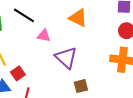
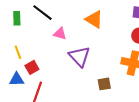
brown square: (81, 86) -> (104, 84), moved

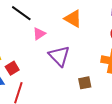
pink triangle: (60, 34) -> (39, 34), turned -48

